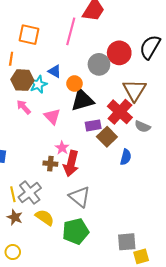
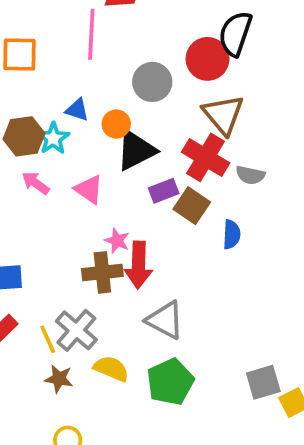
red circle: (119, 53) -> (208, 59), moved
brown cross: (50, 164) -> (102, 272), size x1.5

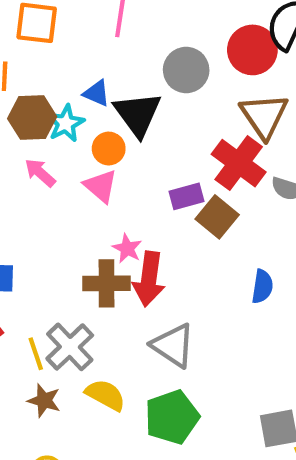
orange circle: (116, 124) -> (109, 149), moved
black triangle: (136, 150) -> (138, 114), moved, turned -45
blue semicircle: (232, 234) -> (262, 286), moved

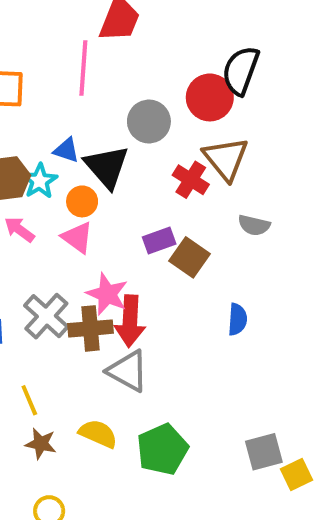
red cross: (239, 163) -> (191, 180), moved, size x0.7
pink star: (127, 248) -> (107, 294), size x1.5
gray triangle: (173, 345) -> (128, 371), moved
gray cross: (70, 347) -> (46, 316), moved

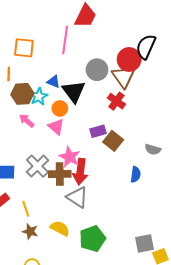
brown triangle: (226, 159) -> (123, 77), moved
gray semicircle: (254, 225) -> (153, 149), moved

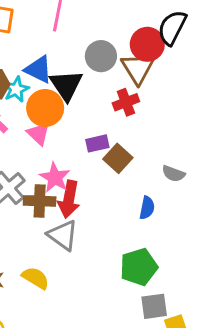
blue triangle: (54, 82) -> (38, 69), size x1.5
red cross: (116, 101) -> (126, 102), turned 30
orange circle: (60, 108) -> (45, 108), size x1.6
green pentagon: (92, 239) -> (139, 267), moved

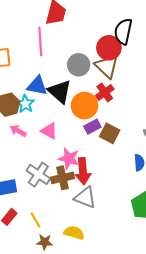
orange circle: (45, 108) -> (85, 106), moved

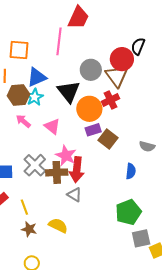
black semicircle: (123, 31) -> (138, 46), size x0.7
blue triangle: (37, 86) -> (37, 77), moved, turned -45
gray triangle: (85, 198) -> (74, 195), size x0.7

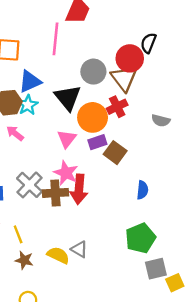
pink triangle: (52, 126) -> (67, 139), moved, turned 30
gray semicircle: (147, 146) -> (161, 120), moved
gray triangle: (74, 195) -> (79, 249), moved

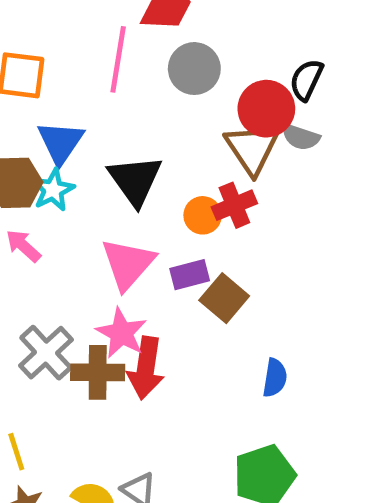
gray circle: (93, 72) -> (194, 69), moved
blue triangle: (30, 81) -> (61, 142), turned -35
orange circle: (93, 117) -> (203, 215), moved, size x0.6
gray semicircle: (161, 120) -> (301, 137), moved
pink triangle: (67, 139) -> (128, 264), size x1.4

